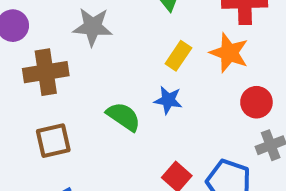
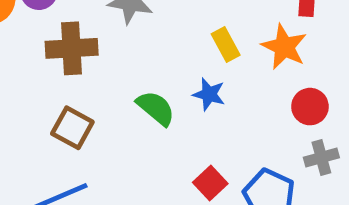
yellow rectangle: (178, 56) -> (226, 44), turned -68
brown square: (53, 141) -> (72, 128), turned 36

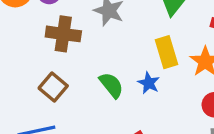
yellow rectangle: (226, 44) -> (167, 52), size x1.4

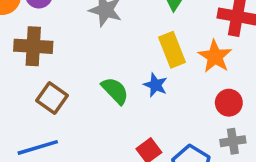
brown cross: (63, 34) -> (33, 46), moved

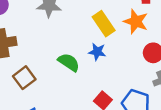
brown square: (52, 98) -> (24, 78), turned 30

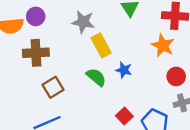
yellow rectangle: (104, 24) -> (101, 45), moved

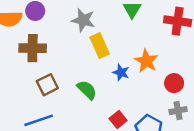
orange star: (163, 45) -> (146, 61), moved
green semicircle: (96, 77) -> (87, 90), moved

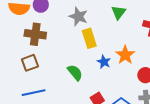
brown square: (47, 85) -> (30, 63), moved

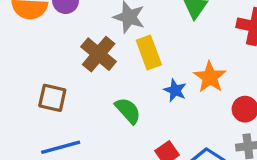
brown cross: (35, 34) -> (99, 54), moved, turned 35
brown square: (30, 63) -> (52, 98), turned 36

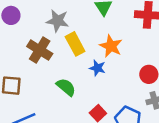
orange star: (210, 77) -> (111, 46), moved

